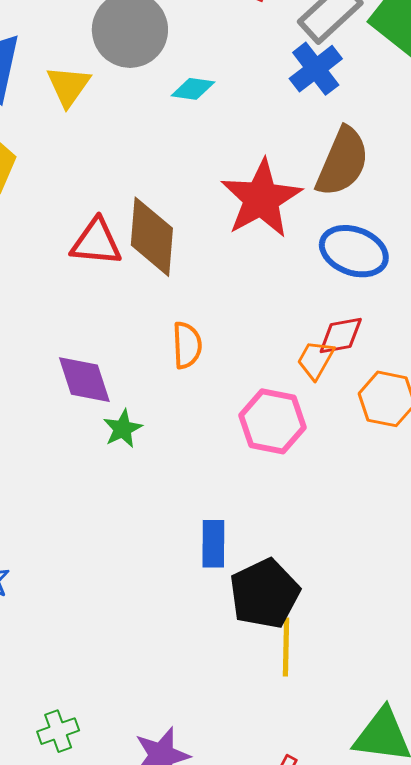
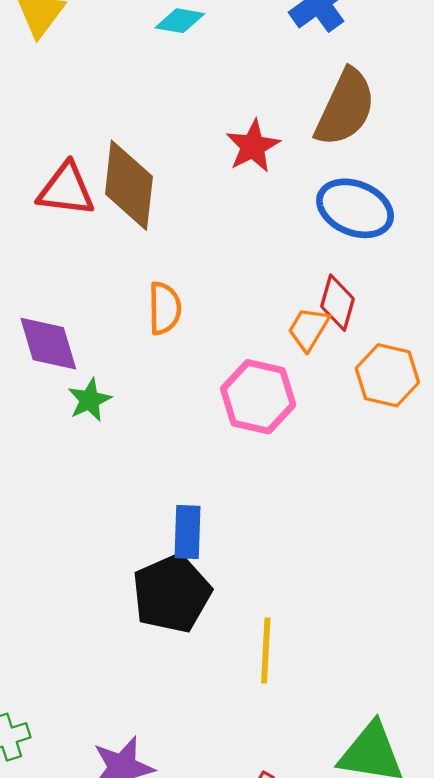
red star: (261, 199) -> (253, 146), size x0.6
red diamond: (341, 336) -> (337, 303), turned -66
black pentagon: (265, 594) -> (172, 594), moved

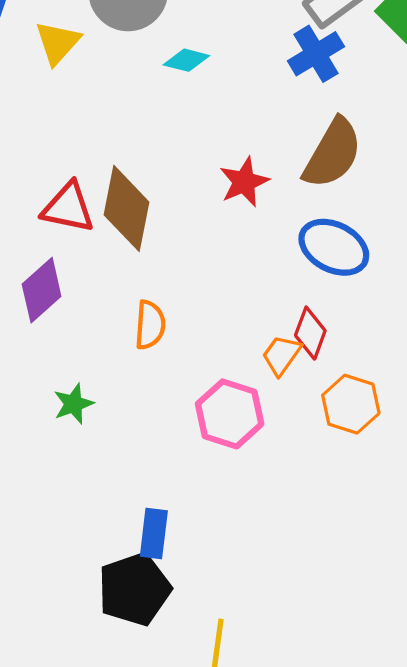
purple diamond: (48, 344) -> (42, 290), moved, turned 60

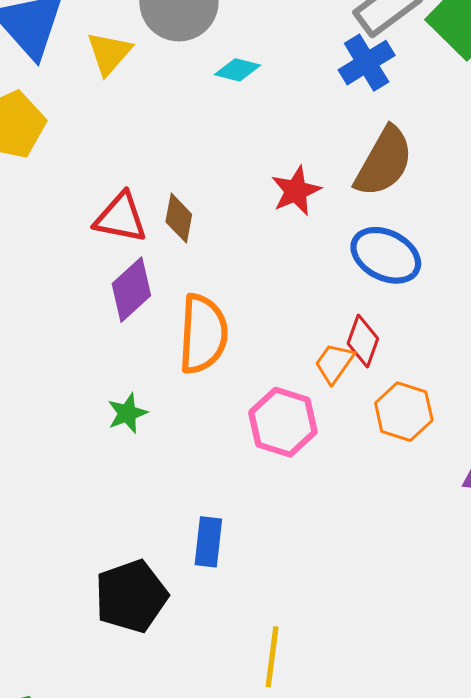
brown diamond: (127, 208) -> (179, 218), size x0.6
purple diamond: (42, 290) -> (131, 290), moved
orange semicircle: (150, 325) -> (203, 334), size x1.6
black pentagon: (134, 589) -> (131, 596), moved

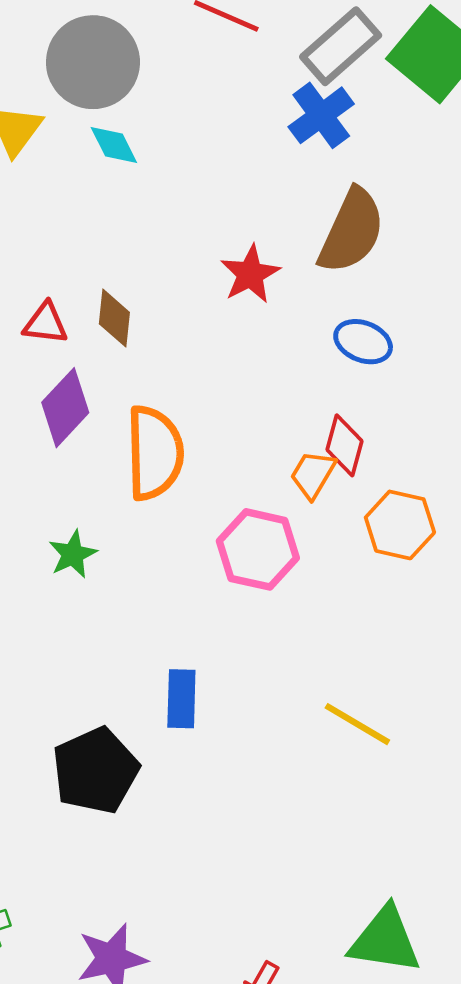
cyan diamond: (238, 70) -> (114, 145), moved, turned 54
red triangle: (121, 218) -> (45, 323), size x0.7
blue ellipse: (386, 255) -> (363, 342), size x0.7
yellow line: (272, 657) -> (357, 724), moved, turned -62

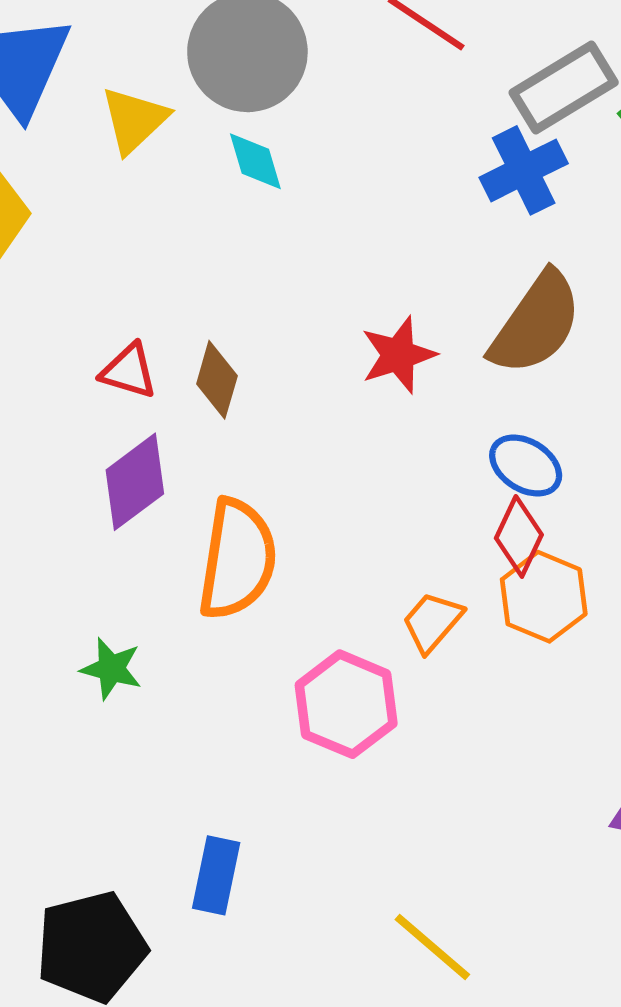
red diamond: (344, 445) -> (519, 536), moved
orange hexagon: (400, 525) -> (544, 597), moved
green star: (73, 554) -> (111, 669), turned 30

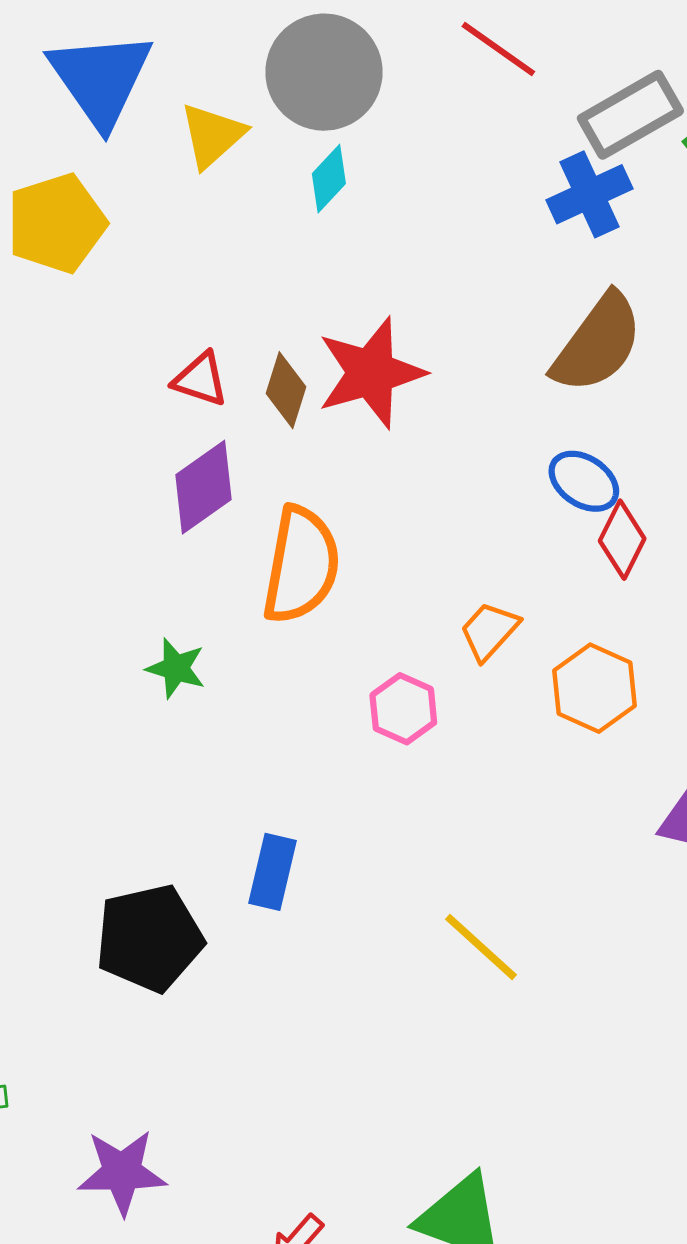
cyan diamond: (255, 161) -> (329, 179), turned 58
red star: (398, 355) -> (371, 373), moved, size x1.5
red diamond: (519, 536) -> (622, 540), moved
orange hexagon: (544, 597) -> (595, 688), moved
pink hexagon: (346, 704) -> (403, 709), size x0.7

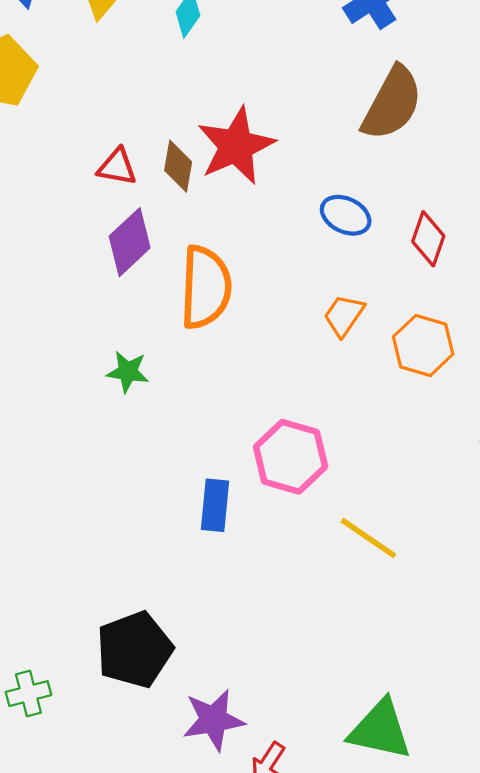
blue ellipse: (584, 481) -> (346, 215), moved
pink hexagon: (403, 709) -> (291, 457), moved, size x1.5
black pentagon: (149, 938) -> (134, 650), moved
purple star: (122, 1172) -> (214, 720), moved

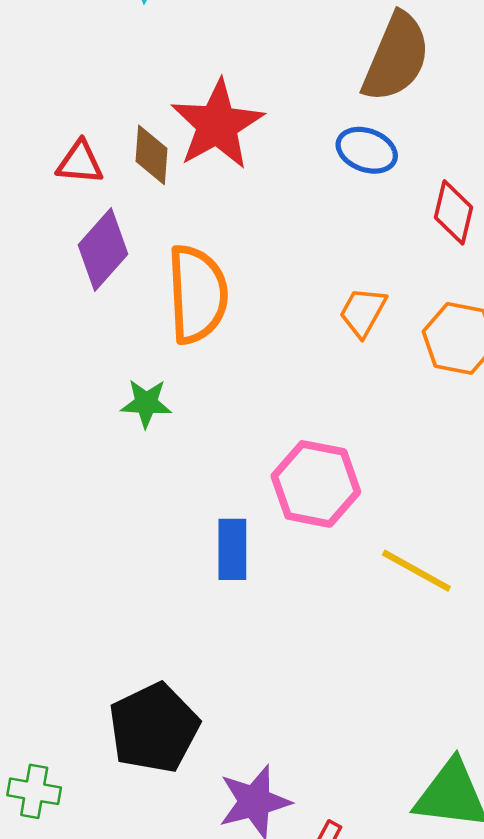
blue ellipse: (346, 215) -> (367, 150), moved
green star: (128, 372) -> (146, 403), moved
green cross: (28, 694) -> (34, 791), turned 30

